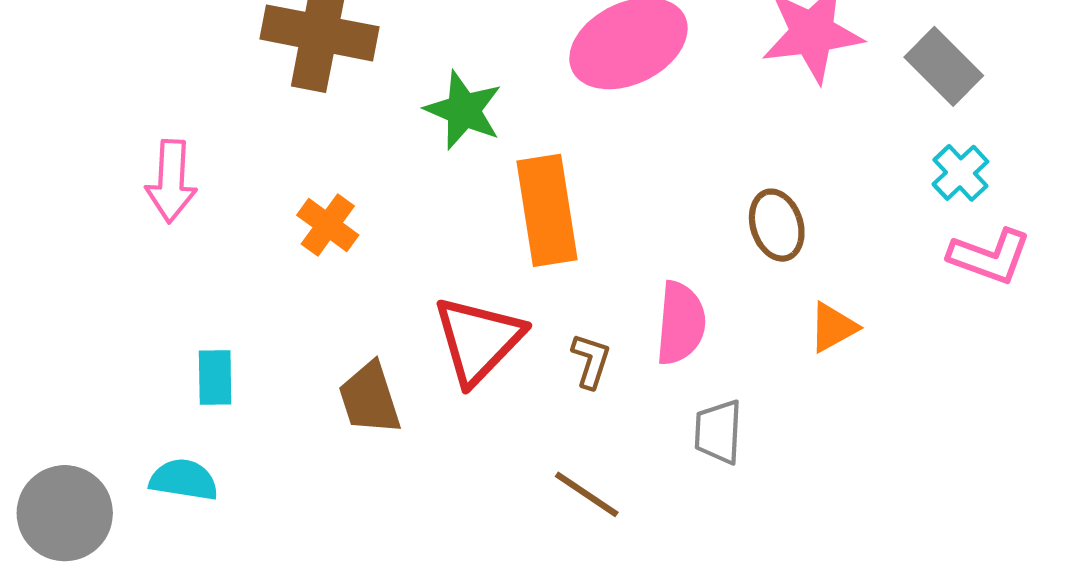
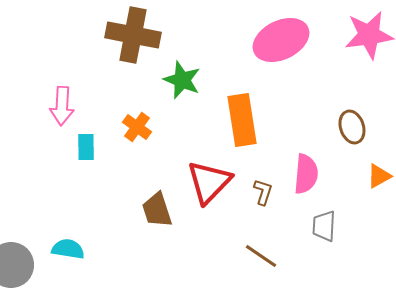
green star: (464, 110) -> (182, 80), moved
cyan rectangle: (215, 377) -> (86, 147), moved

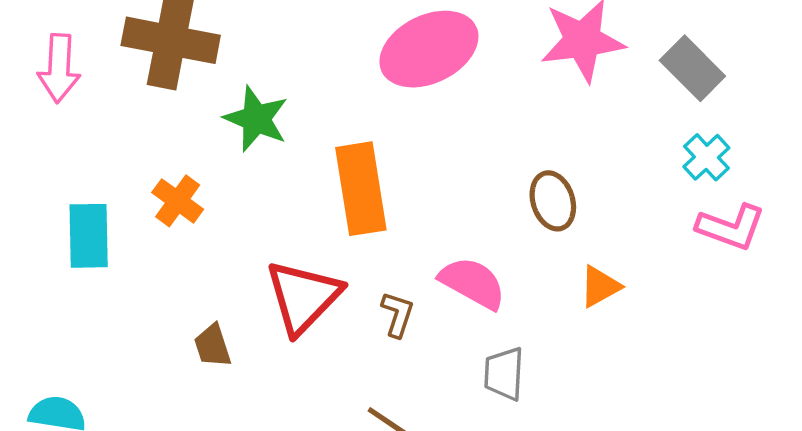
pink arrow: (62, 106) -> (59, 68), moved
cyan rectangle: (86, 147) -> (89, 236), size x1.4
pink semicircle: (306, 174) -> (473, 283), turned -66
brown trapezoid: (157, 210) -> (213, 346), size x0.7

